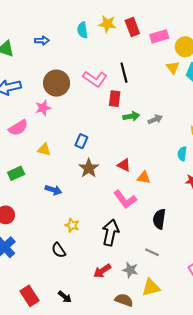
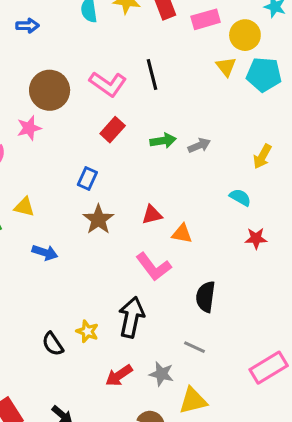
red rectangle: (115, 99) -> (113, 130), moved, turned 35
yellow triangle: (44, 149) -> (24, 207), moved
cyan semicircle: (182, 154) -> (240, 197), turned 112
red triangle: (124, 165) -> (152, 215), turned -40
yellow star: (72, 225) -> (87, 331), moved

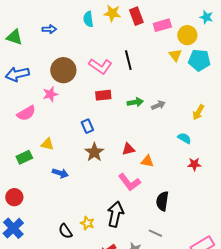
red rectangle: (113, 130) -> (103, 95), turned 42
blue rectangle: (87, 178) -> (87, 126), turned -48

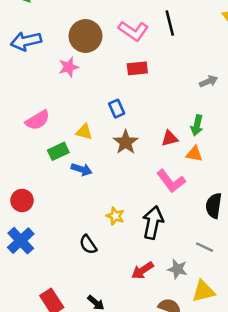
green arrow: (135, 102) -> (197, 125), moved, turned 112
pink semicircle: (26, 113) -> (38, 120), moved
yellow triangle: (47, 144) -> (84, 132), moved
green rectangle: (24, 157) -> (58, 151), moved
yellow star: (87, 223) -> (115, 216), moved

